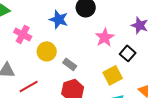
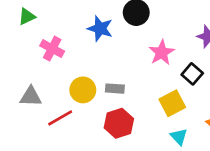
yellow circle: (47, 51) -> (83, 90), moved
gray rectangle: (70, 64) -> (115, 89), turned -32

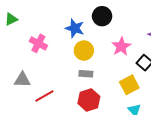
green triangle: (27, 17) -> (11, 19), moved
yellow circle: (83, 90) -> (84, 51), moved

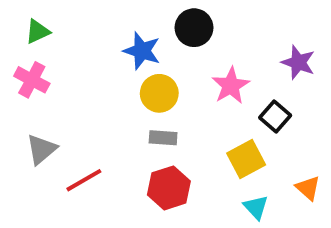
green triangle: (11, 19) -> (38, 32), moved
pink cross: (38, 43) -> (32, 80), moved
gray triangle: (22, 80) -> (41, 149), turned -42

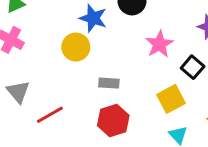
yellow circle: (159, 93) -> (76, 47), moved
gray triangle: (41, 149) -> (18, 92), turned -30

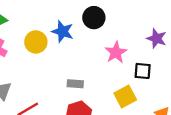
yellow circle: (76, 47) -> (36, 42), moved
black square: (193, 67) -> (143, 71), turned -36

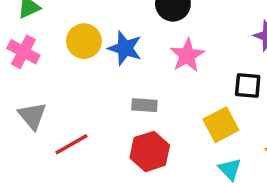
blue star: (63, 32) -> (125, 48), moved
pink star: (116, 52) -> (187, 55), moved

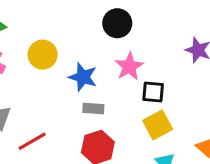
blue star: (125, 48) -> (83, 77), moved
black square: (248, 86) -> (153, 92), moved

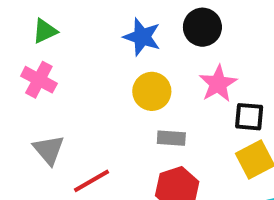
yellow circle: (43, 55) -> (152, 91), moved
blue star: (83, 77) -> (142, 37), moved

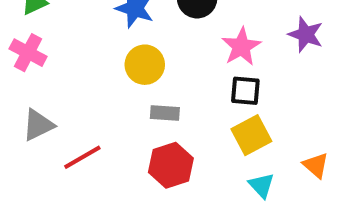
pink star: (218, 84) -> (241, 47), moved
gray triangle: (49, 150) -> (38, 125), turned 44

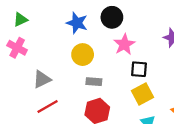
pink star: (241, 47) -> (124, 44), moved
gray triangle: (38, 125) -> (42, 79), moved

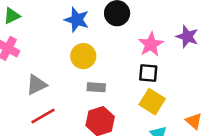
pink star: (124, 44) -> (151, 44), moved
yellow square: (142, 94) -> (152, 102), turned -30

